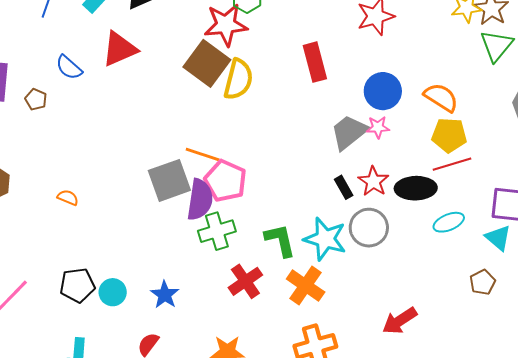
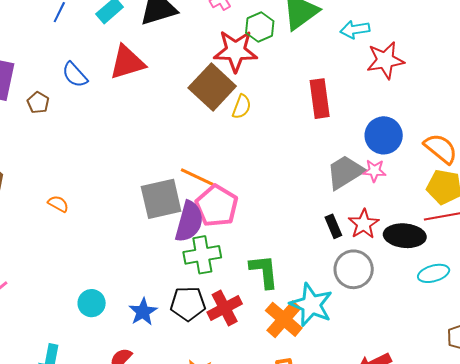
yellow semicircle: (238, 79) -> (242, 107), size x0.6
cyan star: (325, 239) -> (311, 305), moved
black pentagon: (77, 285) -> (188, 304), moved

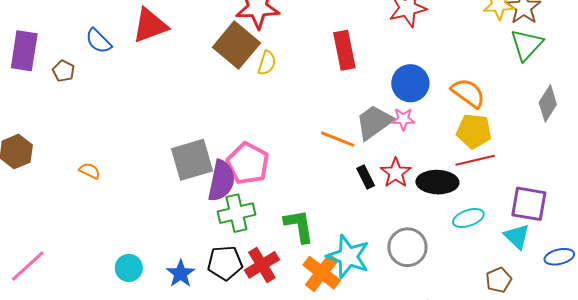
orange line: (197, 177) -> (338, 139), moved
gray circle: (354, 269) -> (407, 247), moved

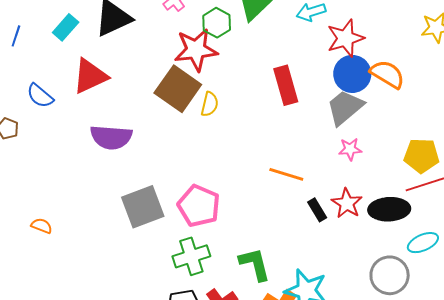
blue circle: (410, 83) -> (352, 74), moved
orange semicircle: (468, 93) -> (387, 74), moved
gray trapezoid: (374, 122) -> (345, 107), moved
purple semicircle: (221, 181) -> (111, 137), moved, turned 87
gray circle: (407, 247) -> (390, 275), moved

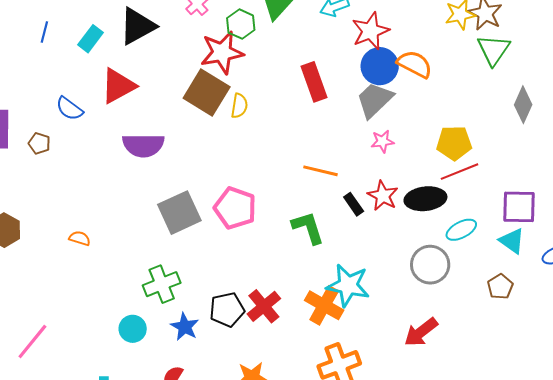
blue line: (16, 36) -> (44, 32), moved
green cross: (191, 256) -> (162, 284), moved
green L-shape: (255, 264) -> (308, 228), moved

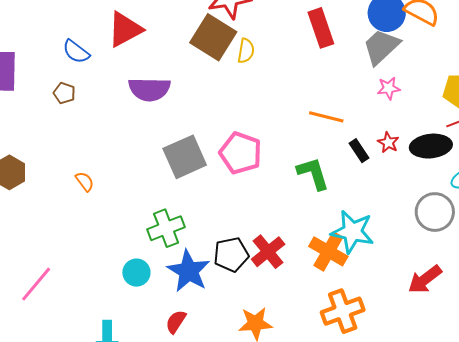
brown pentagon: (39, 143) -> (64, 93), moved
red star: (383, 196) -> (388, 142), size x0.7
orange semicircle: (80, 238) -> (85, 181), turned 35
blue star: (185, 327) -> (189, 271), size x1.5

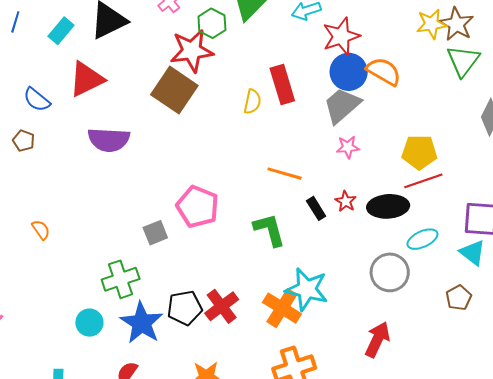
yellow semicircle: (246, 51) -> (252, 102), moved
gray square: (185, 157) -> (155, 233), moved, size x0.6
red arrow: (425, 279) -> (377, 339), turned 150

